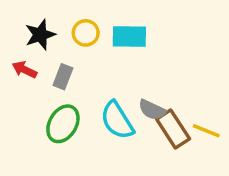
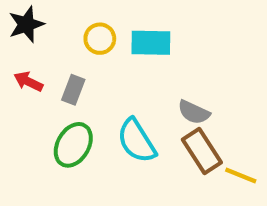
black star: (40, 35) -> (26, 24), moved
gray semicircle: (152, 110) -> (194, 112), moved
yellow line: (206, 131) -> (241, 175), moved

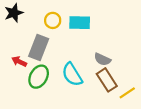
red arrow: (28, 82) -> (19, 62), moved
gray rectangle: (73, 90) -> (39, 47), size x1.6
yellow line: (241, 175) -> (127, 93), turned -56

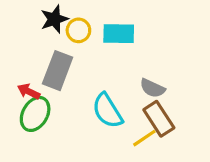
black star: (14, 13) -> (54, 19), moved
green ellipse: (39, 77) -> (35, 114), moved
yellow line: (127, 93) -> (144, 138), moved

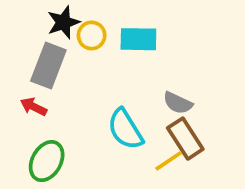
gray rectangle: (58, 71) -> (48, 65), moved
green ellipse: (35, 114) -> (47, 161), moved

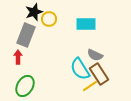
cyan rectangle: (138, 39) -> (86, 24), moved
red arrow: (33, 107) -> (18, 57), turned 64
cyan semicircle: (125, 129) -> (80, 69), moved

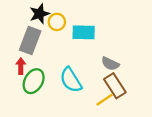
cyan rectangle: (86, 24) -> (84, 32), moved
cyan semicircle: (80, 69) -> (71, 80), moved
green ellipse: (25, 86) -> (34, 81), moved

